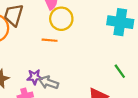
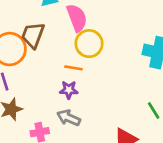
purple star: (34, 77) -> (69, 90), moved

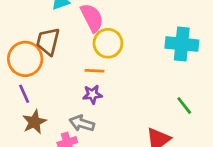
gray arrow: (69, 118) -> (82, 123), moved

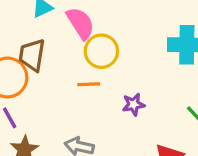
purple star: (92, 94) -> (134, 104), moved

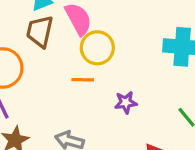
brown trapezoid: (32, 55) -> (40, 31), moved

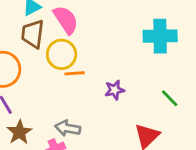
yellow circle: (97, 48) -> (62, 54), moved

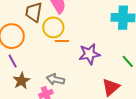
purple star: (115, 90) -> (89, 54), size x1.5

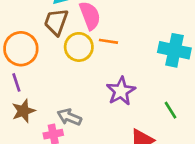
orange line: (62, 41) -> (108, 41), moved
purple star: (89, 54) -> (121, 91), turned -30

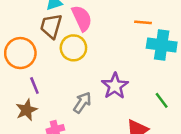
orange line: (108, 41) -> (143, 22), moved
purple line: (16, 82) -> (34, 85), moved
gray arrow: (69, 117) -> (82, 102), moved, turned 105

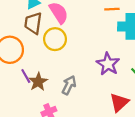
purple star: (115, 86) -> (108, 64), moved
brown star: (26, 110) -> (38, 82), moved

